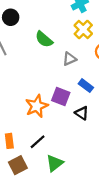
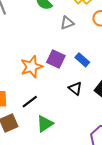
blue rectangle: (86, 86) -> (82, 60), moved
black triangle: (82, 113) -> (75, 88), moved

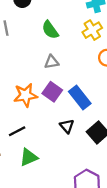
gray triangle: (67, 23) -> (52, 62), moved
blue rectangle: (82, 60) -> (80, 98), size x1.5

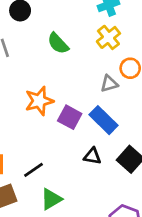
gray triangle: (52, 62) -> (109, 84), moved
orange star: (25, 95) -> (39, 101), moved
black triangle: (67, 126) -> (92, 156), turned -32

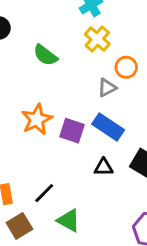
green triangle: (51, 199) -> (69, 220), turned -50

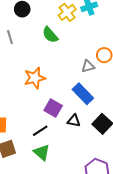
yellow cross: (97, 39) -> (67, 12), moved
purple square: (72, 131) -> (53, 108), moved
black line: (44, 193) -> (40, 131), moved

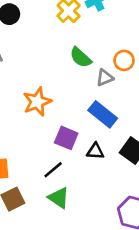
green semicircle: (50, 35) -> (81, 57), moved

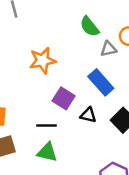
black line: (53, 170) -> (46, 126), turned 30
green triangle: (59, 198) -> (47, 152), turned -30

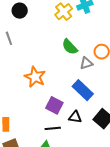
orange star: (43, 60) -> (35, 77), turned -30
black line: (46, 126) -> (53, 128), moved

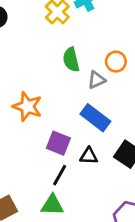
green semicircle: (70, 47) -> (71, 60), turned 36
black line: (53, 128) -> (60, 175), turned -49

